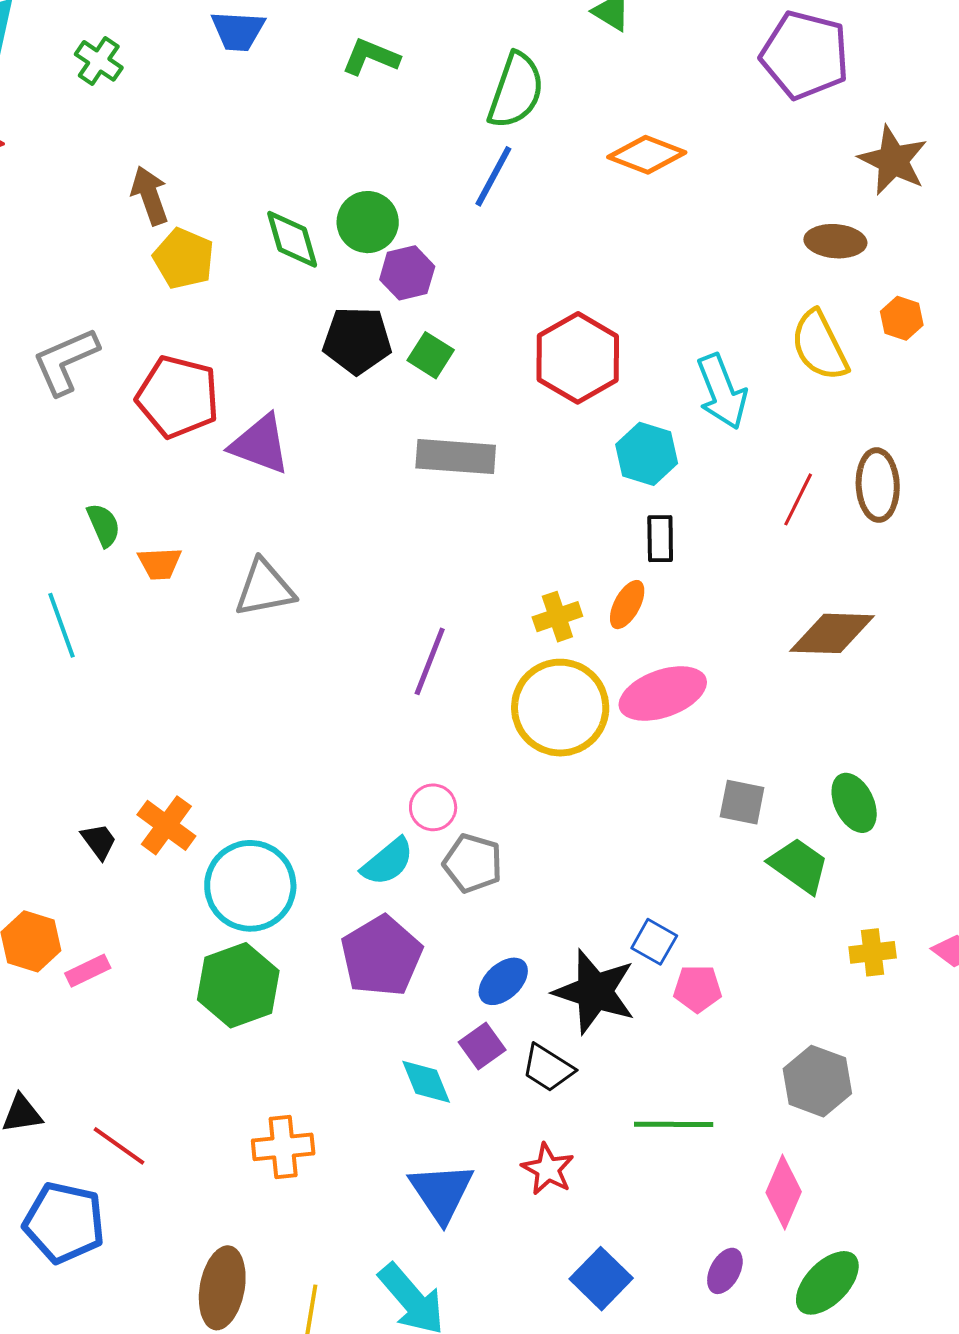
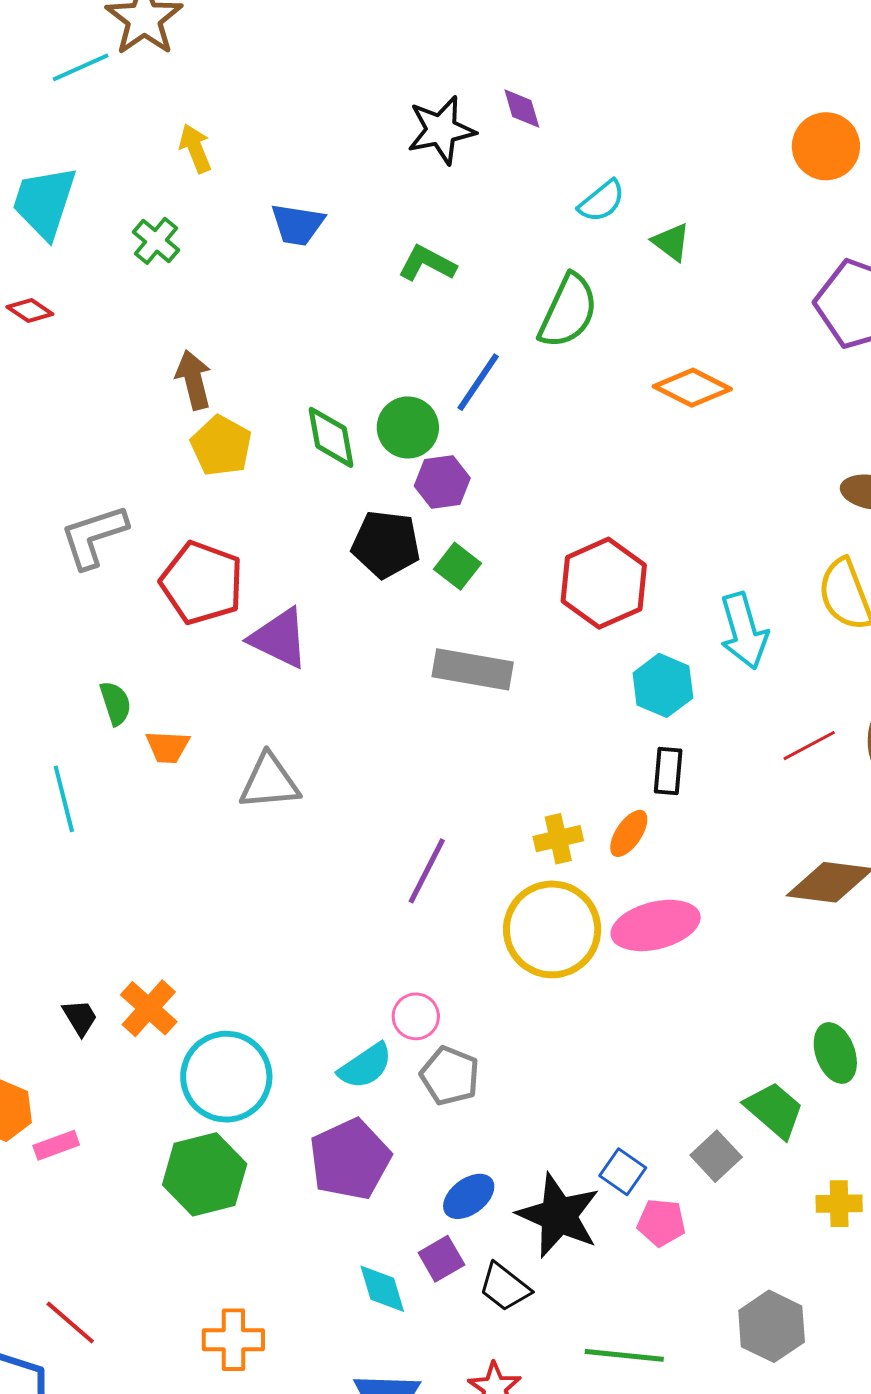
blue line: (493, 176) -> (478, 382), moved
red line: (798, 499) -> (809, 746), turned 30
gray square: (742, 802) -> (716, 1156), moved, turned 30

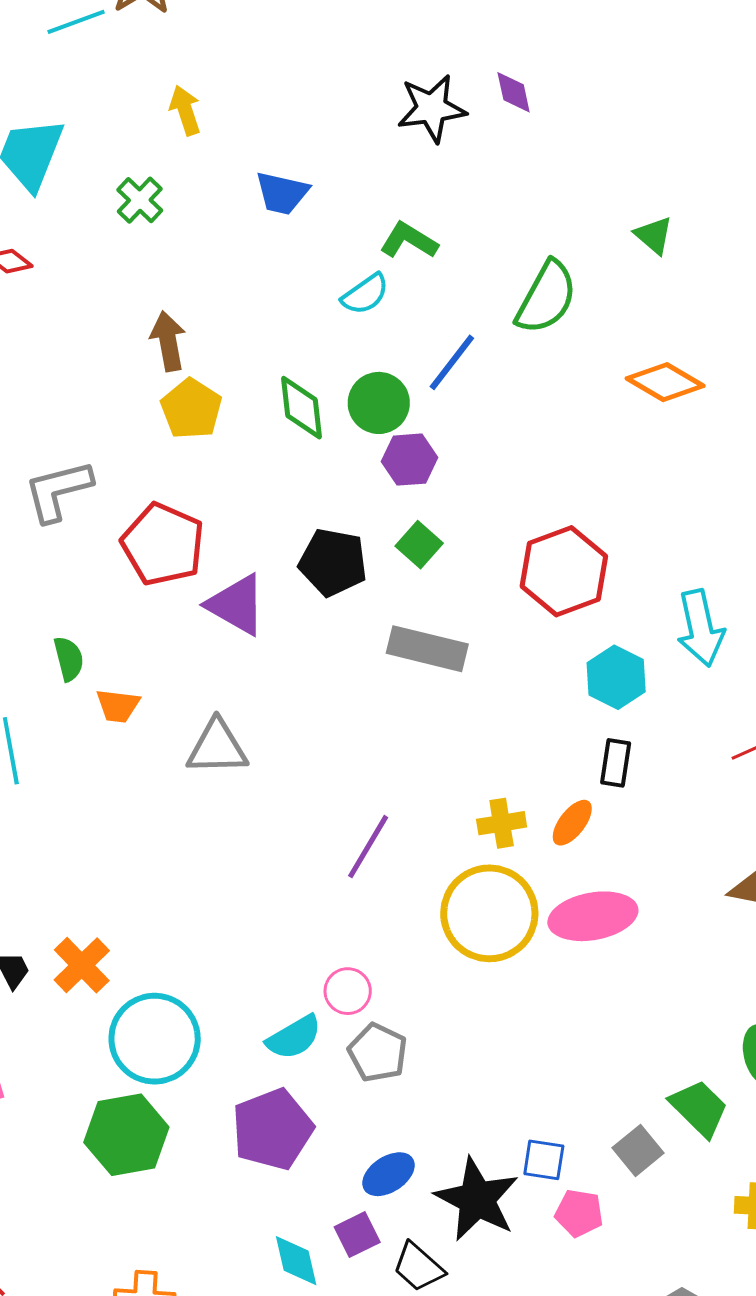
cyan semicircle: (602, 201) -> (365, 294), moved
black pentagon: (386, 544) -> (333, 562), moved
blue square: (623, 1172) -> (544, 1160), turned -30

